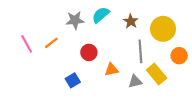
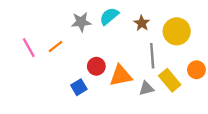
red circle: (89, 52) -> (96, 66), moved
orange circle: (179, 56) -> (196, 70), moved
orange triangle: (111, 70) -> (121, 76), size x1.5

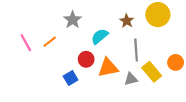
cyan semicircle: (109, 16) -> (100, 36), moved
gray star: (81, 22) -> (73, 20), turned -30
yellow circle: (177, 31) -> (158, 15), moved

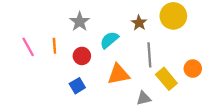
orange line: (50, 42) -> (54, 46), turned -56
red circle: (86, 59) -> (82, 56), moved
gray triangle: (131, 79) -> (144, 98), moved

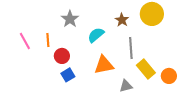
red circle: (82, 56) -> (62, 56), moved
orange circle: (193, 69) -> (169, 76), moved

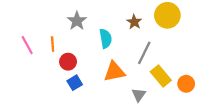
cyan semicircle: (96, 35) -> (106, 38), turned 120
gray line: (131, 48) -> (144, 53), turned 30
gray triangle: (126, 86) -> (139, 95), turned -40

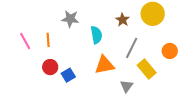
gray star: (77, 21) -> (70, 19), turned -30
red circle: (68, 62) -> (50, 67), moved
orange circle: (186, 84) -> (170, 51), moved

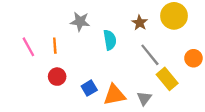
gray line: (132, 48) -> (150, 55), turned -65
orange triangle: (104, 65) -> (114, 95), moved
blue square: (68, 75) -> (89, 88), moved

